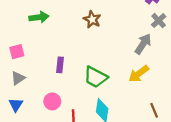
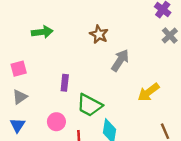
gray arrow: (143, 44) -> (120, 60), moved
green trapezoid: (95, 77) -> (89, 105), moved

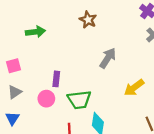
brown star: (99, 34) -> (88, 20), moved
green trapezoid: (89, 105) -> (79, 100), turned -35
pink circle: (56, 122) -> (46, 99), moved

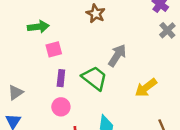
pink square: (13, 66) -> (54, 49), moved
pink circle: (46, 99) -> (61, 107), moved
green trapezoid: (79, 100) -> (94, 78), moved, turned -135

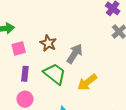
brown star: (96, 14) -> (48, 43), moved
yellow arrow: (146, 88) -> (87, 82), moved

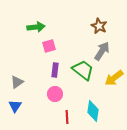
brown star: (48, 43) -> (99, 26), moved

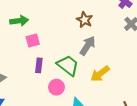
pink circle: (55, 94) -> (57, 87), moved

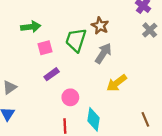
purple rectangle: (39, 65) -> (52, 74), turned 48
green trapezoid: (68, 65) -> (76, 40), moved, turned -110

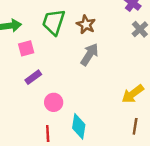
green trapezoid: (76, 40) -> (54, 22), moved
yellow arrow: (117, 83) -> (133, 94), moved
brown line: (145, 119) -> (135, 126), turned 32

